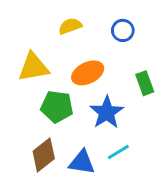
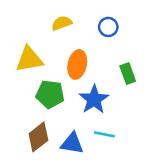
orange ellipse: (88, 73) -> (77, 64), turned -52
cyan line: (118, 152) -> (104, 134), turned 42

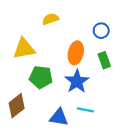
blue circle: (108, 27) -> (101, 31), moved
orange ellipse: (77, 64) -> (76, 53), moved
brown diamond: (38, 137) -> (17, 106), moved

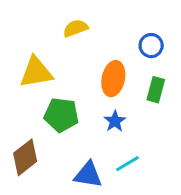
green rectangle: (104, 60) -> (156, 90), turned 35
blue star: (77, 81) -> (115, 121), size x0.6
cyan line: (85, 110) -> (127, 164), turned -42

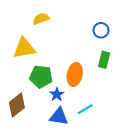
yellow semicircle: (76, 28) -> (41, 19), moved
orange ellipse: (113, 79) -> (75, 74), moved
blue star: (115, 121) -> (57, 94), moved

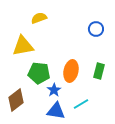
green rectangle: (104, 60) -> (99, 71), moved

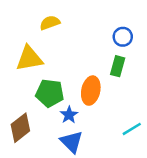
green rectangle: (99, 71) -> (118, 66), moved
cyan line: (81, 104) -> (132, 129), moved
blue triangle: (56, 111) -> (72, 142), turned 36

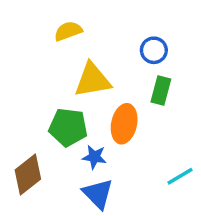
blue circle: (123, 37) -> (154, 50), moved
yellow triangle: (29, 59) -> (93, 80), moved
blue star: (69, 115) -> (94, 157), turned -30

